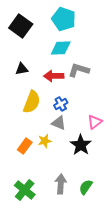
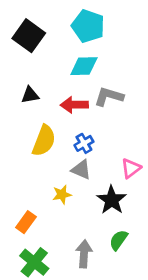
orange rectangle: (25, 146) -> (26, 222), moved
green semicircle: (86, 187) -> (118, 240), moved

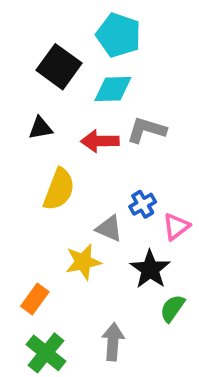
black square: (29, 36) -> (59, 67), moved
blue cross: (84, 143) -> (143, 204), moved
yellow star: (62, 194) -> (83, 262), size x1.4
green semicircle: (118, 240) -> (172, 308), moved

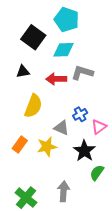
orange rectangle: (35, 299) -> (20, 145), moved

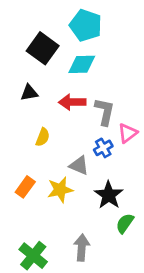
gray L-shape: (82, 73) -> (105, 112), moved, turned 85
yellow semicircle: (33, 106) -> (43, 137), size x0.6
pink triangle: (99, 127) -> (127, 133), moved

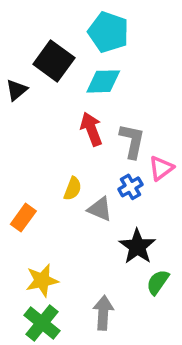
black triangle: (29, 93) -> (17, 90), moved, turned -30
red arrow: (72, 102) -> (91, 129), turned 70
yellow semicircle: (43, 137) -> (73, 189), moved
orange rectangle: (25, 187) -> (23, 218), moved
yellow star: (60, 190) -> (42, 280), moved

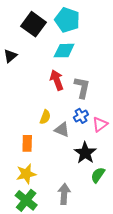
black square: (54, 61) -> (34, 24), moved
pink triangle: (161, 168) -> (100, 124), moved
orange rectangle: (23, 218) -> (27, 143), moved, turned -35

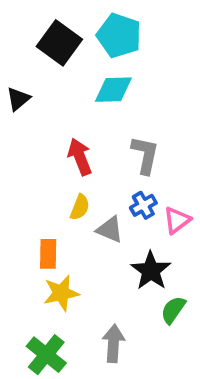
red arrow: (57, 80) -> (80, 157), moved
yellow star: (26, 174) -> (61, 293), moved

